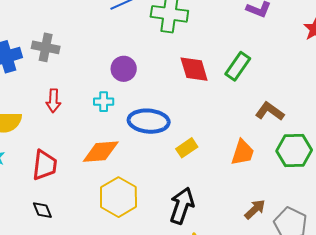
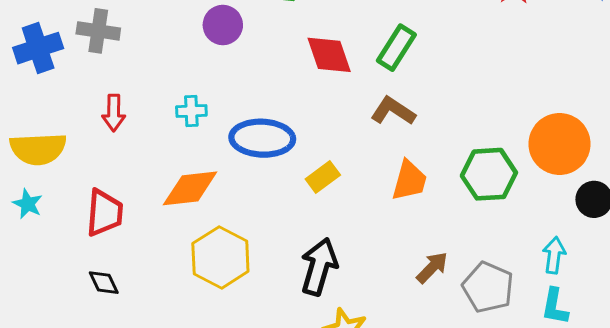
purple circle: (124, 69) -> (223, 25), moved
brown L-shape: (270, 111) -> (393, 111), moved

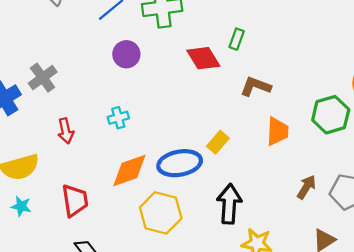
gray cross: (98, 31) -> (43, 78), turned -32
green rectangle: (396, 48) -> (237, 39), moved, size x0.7
blue ellipse: (262, 138) -> (180, 163), moved

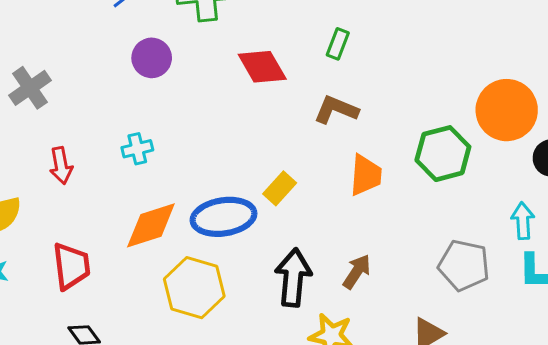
green rectangle: (237, 39) -> (338, 44), moved
brown arrow: (306, 187) -> (357, 272), moved

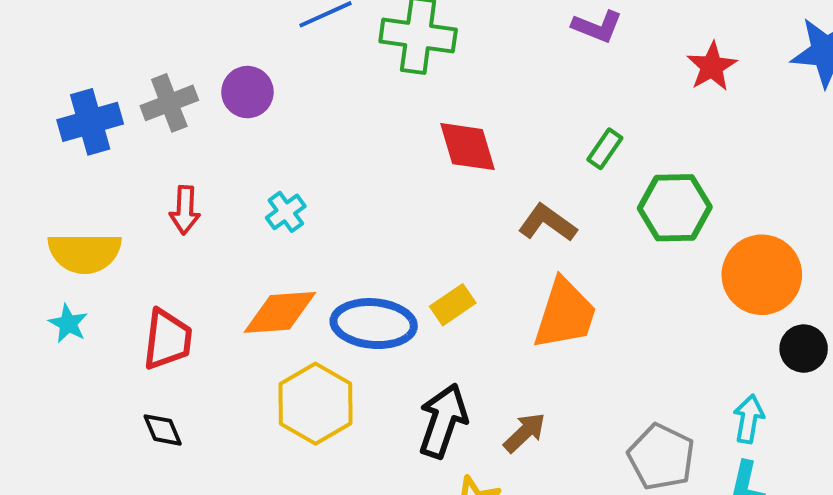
green rectangle: (338, 44) -> (605, 149), moved
purple circle: (152, 58) -> (247, 92), moved
cyan cross: (137, 149) -> (286, 212), turned -36
green hexagon: (443, 154) -> (675, 208), moved
orange trapezoid: (366, 175) -> (565, 314), size x1.4

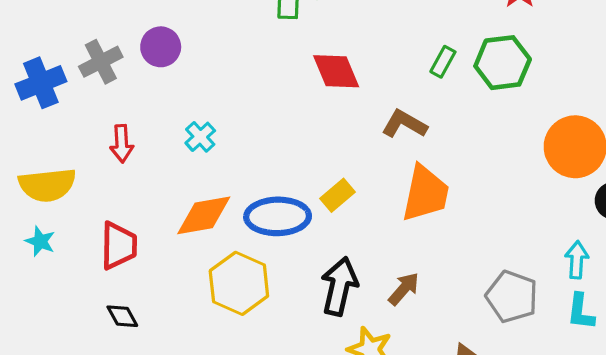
green hexagon: (675, 208) -> (503, 63), moved

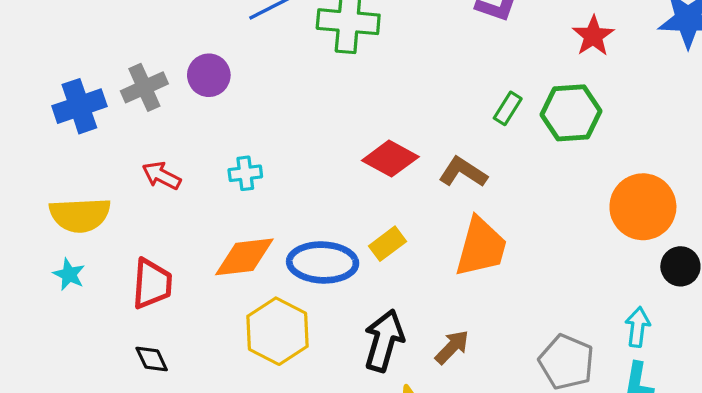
red diamond: (336, 71) -> (390, 159), moved, turned -42
cyan cross: (200, 137) -> (245, 173), turned 32
red arrow: (122, 144) -> (161, 176), turned 117

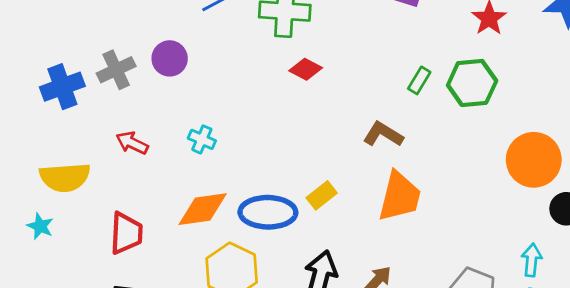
red diamond: (390, 159) -> (306, 69), moved, size x0.7
cyan cross: (245, 173) -> (202, 139), turned 32
cyan star: (69, 274) -> (40, 226), moved

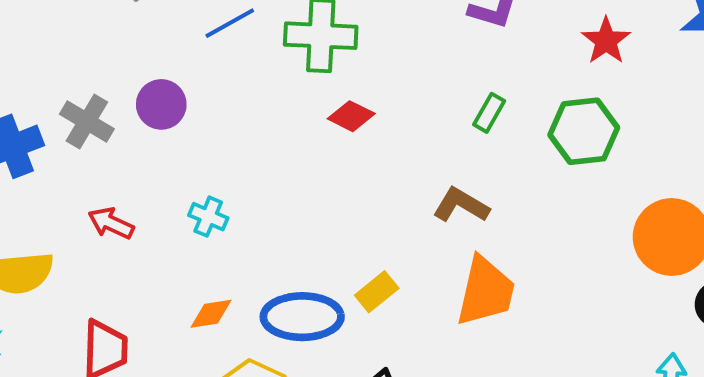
gray cross: (116, 70) -> (87, 122), turned -33
green rectangle: (419, 80) -> (489, 113), moved
orange diamond: (203, 209) -> (211, 314), size x0.6

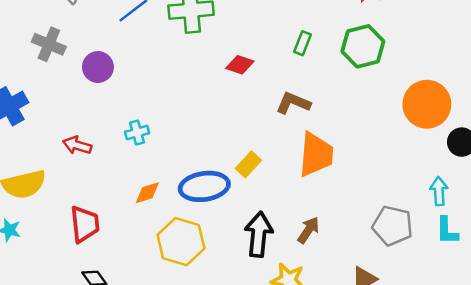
red diamond: (351, 116) -> (240, 65), moved
gray cross: (87, 122) -> (49, 44), moved
cyan cross: (208, 217) -> (137, 133), turned -30

